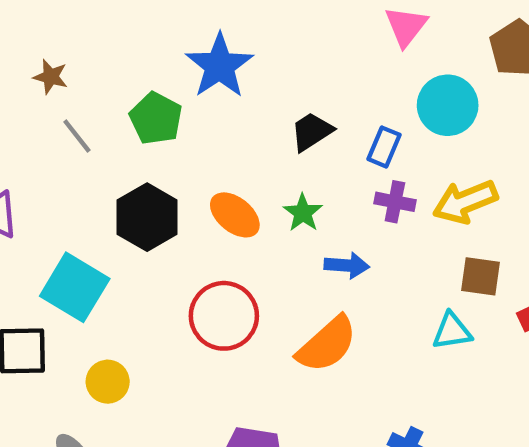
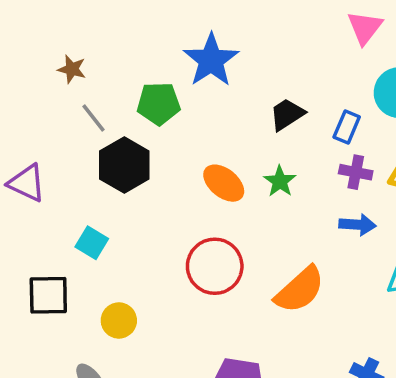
green pentagon: (156, 118) -> (159, 104), turned -30
black hexagon: (147, 217) -> (124, 165), moved
blue arrow: (347, 265) -> (358, 225), moved
cyan square: (75, 287) -> (92, 243), size x0.6

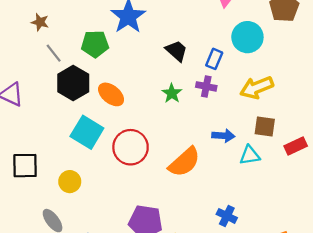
black trapezoid: (287, 114) -> (176, 51), turned 75
purple cross: (356, 172) -> (206, 86), moved
orange ellipse: (224, 183) -> (111, 94), moved
blue arrow: (358, 225) -> (223, 136), moved
cyan square: (92, 243) -> (87, 132), moved, size x1.6

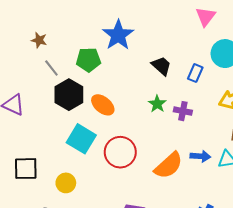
purple cross: (206, 86) -> (183, 111), moved
blue arrow: (223, 136) -> (200, 156), moved

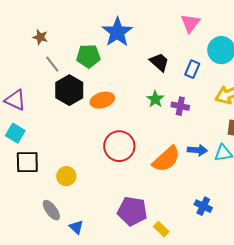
pink triangle: (206, 17) -> (190, 23), moved
orange ellipse: (103, 105) -> (102, 100), turned -55
cyan square: (81, 139) -> (15, 133), moved, size x0.7

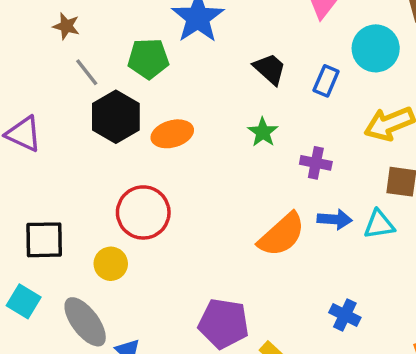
purple cross: (180, 106) -> (316, 163), moved
cyan square: (15, 133) -> (24, 301), moved
red circle: (119, 146) -> (143, 212), moved
gray ellipse: (51, 210) -> (85, 322), size x1.4

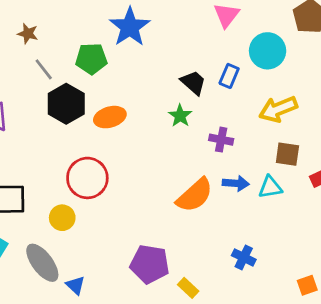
black trapezoid: (270, 69) -> (193, 83), moved

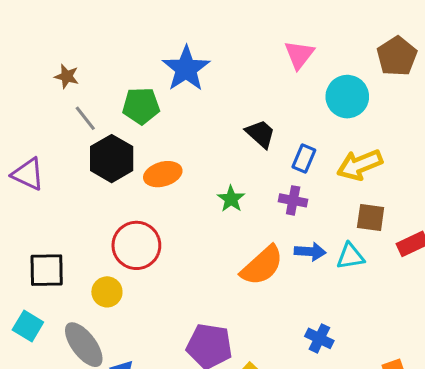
blue rectangle: (229, 76) -> (304, 159), moved
green star: (180, 116) -> (231, 199), moved

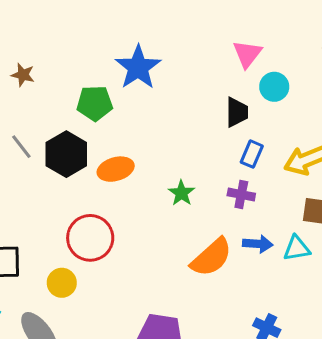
cyan circle: (347, 97) -> (274, 87), moved, size x0.7
gray line: (85, 118) -> (21, 147), moved
black trapezoid: (260, 134) -> (237, 112), moved, turned 48

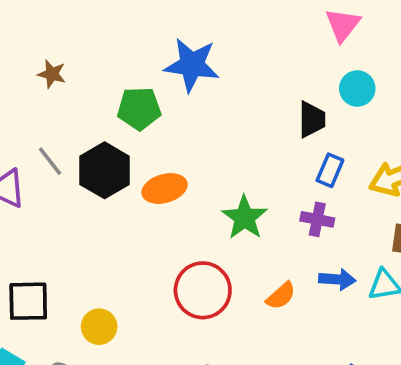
pink triangle: (247, 54) -> (343, 25), moved
blue star: (138, 67) -> (192, 65), turned -30
green star: (181, 193) -> (245, 218), size x1.4
red circle: (90, 238) -> (203, 290), moved
orange semicircle: (211, 257) -> (281, 296), size x0.6

